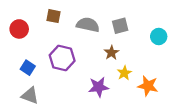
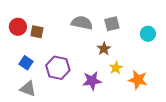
brown square: (54, 16) -> (37, 32), moved
purple hexagon: (62, 58) -> (58, 68), moved

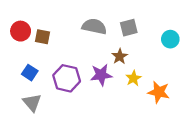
purple star: (92, 81) -> (101, 75), moved
gray triangle: (28, 89) -> (32, 102), turned 30

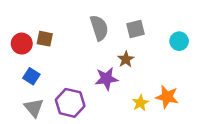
gray semicircle: (94, 26) -> (99, 28), turned 60
red circle: (21, 31) -> (22, 44), moved
purple hexagon: (67, 78) -> (70, 103), moved
yellow star: (133, 78) -> (140, 103), moved

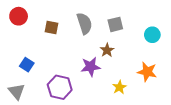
brown square: (45, 39) -> (51, 28), moved
red circle: (22, 44) -> (19, 16), moved
orange star: (167, 97) -> (147, 72), moved
gray triangle: (34, 108) -> (16, 91), moved

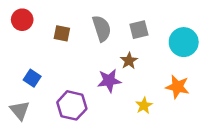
cyan circle: (152, 35) -> (184, 42), size x1.5

